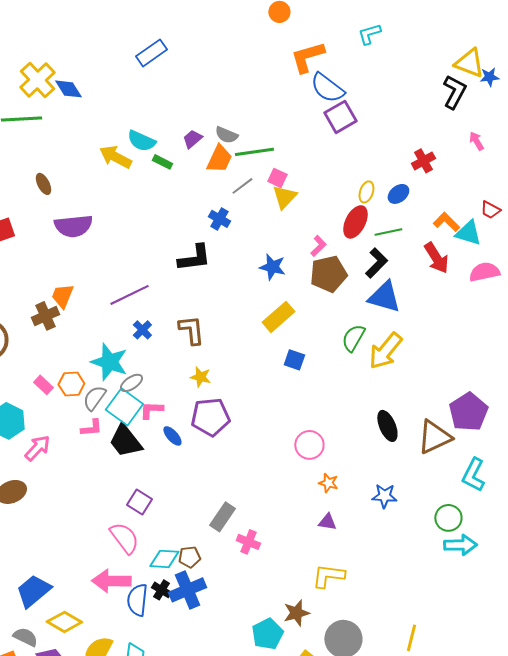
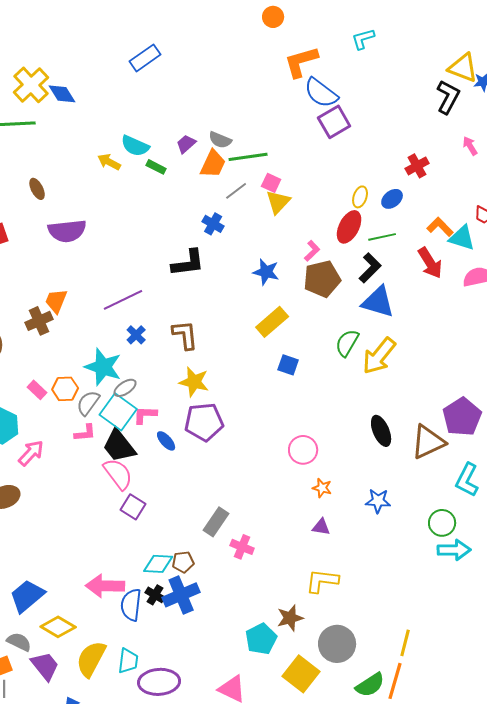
yellow arrow: (115, 157) -> (109, 162), size x0.7
yellow star: (200, 377) -> (194, 382), size x1.4
pink semicircle: (124, 538) -> (118, 474), moved

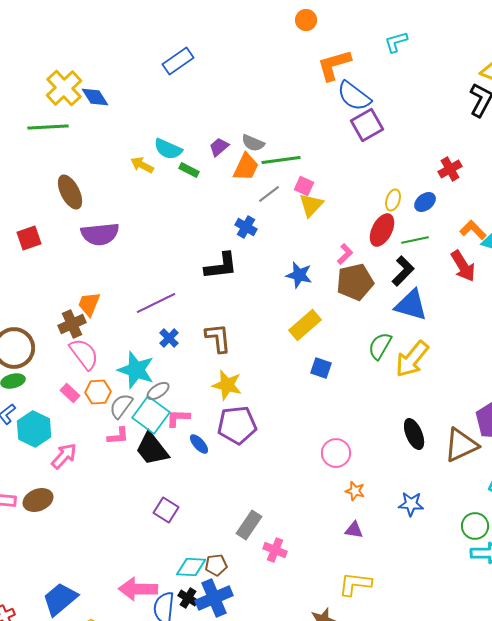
brown ellipse: (37, 189) -> (70, 192), size x1.6
pink semicircle: (118, 474) -> (84, 354), moved

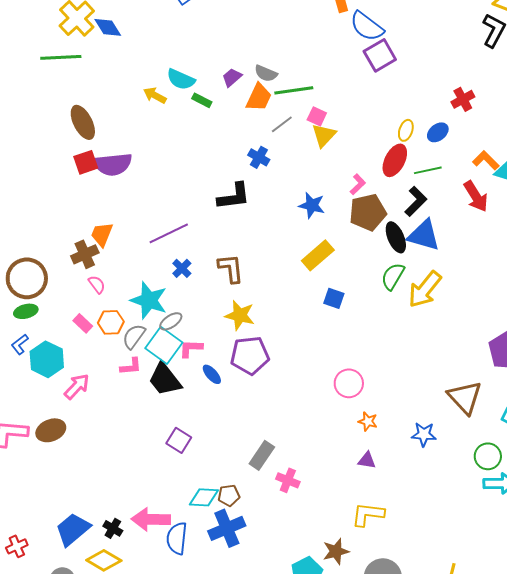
red square: (29, 238) -> (86, 162), moved
pink semicircle: (84, 354) -> (97, 284), size x0.6
black ellipse: (414, 434) -> (396, 237), moved
brown triangle: (461, 445) -> (465, 397), moved, turned -48
black cross: (188, 598) -> (113, 528), moved

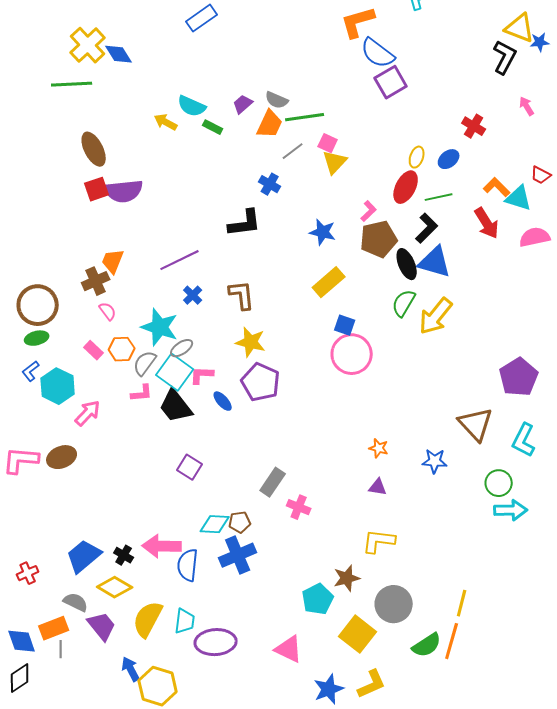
red cross: (463, 99) -> (474, 126), turned -30
purple pentagon: (250, 355) -> (261, 382), turned 30
pink circle: (349, 383) -> (352, 354), moved, size x1.4

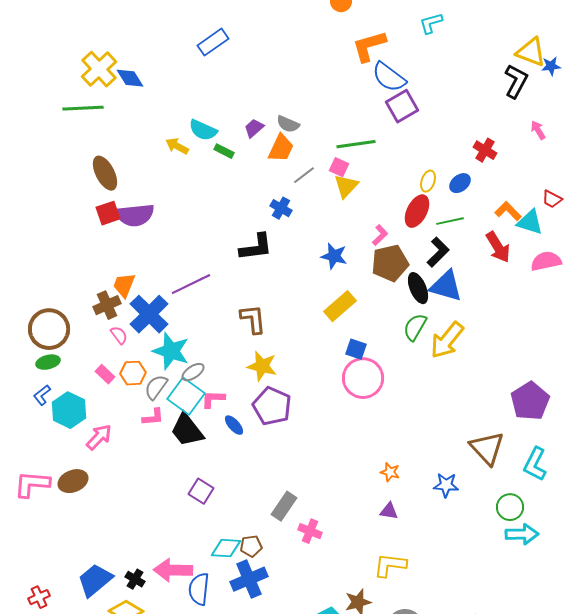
green line: (305, 117) -> (356, 144), moved
blue cross: (193, 295) -> (149, 314), moved, size x2.0

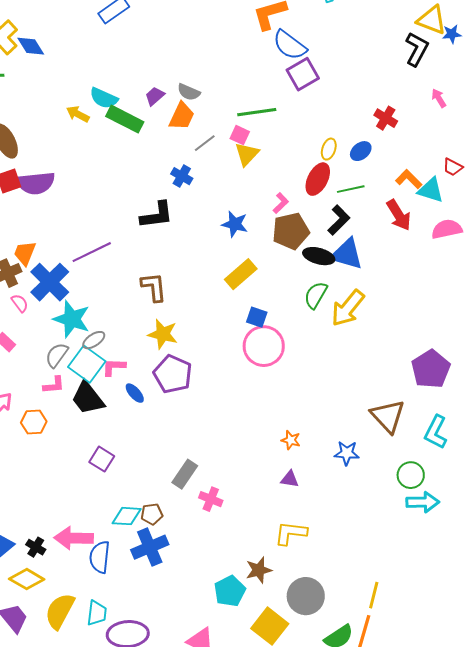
green rectangle: (224, 151) -> (125, 119), size x1.8
black ellipse: (418, 288) -> (319, 256), turned -52
orange hexagon: (133, 373) -> (34, 422), moved

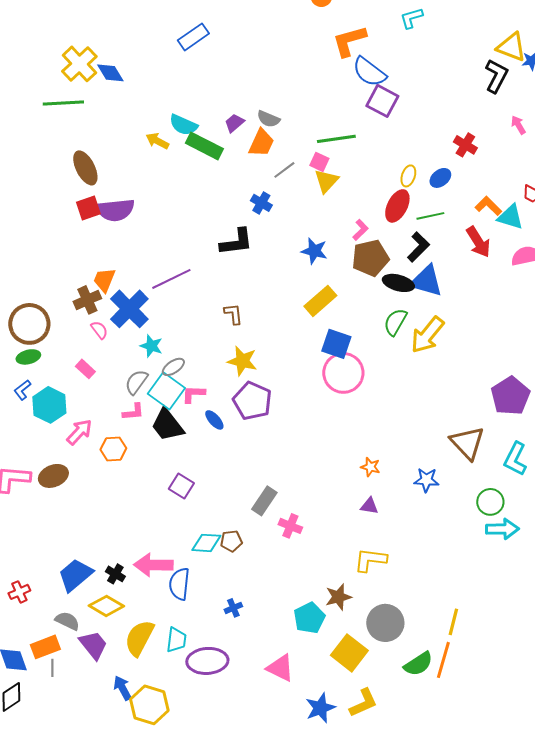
purple square: (303, 74) -> (382, 101), turned -32
brown L-shape: (154, 287) -> (233, 314), size x0.7
blue square: (257, 317) -> (336, 344), size x1.4
cyan star: (72, 319) -> (151, 346), size x0.6
blue cross: (150, 547) -> (233, 608), moved, size x0.5

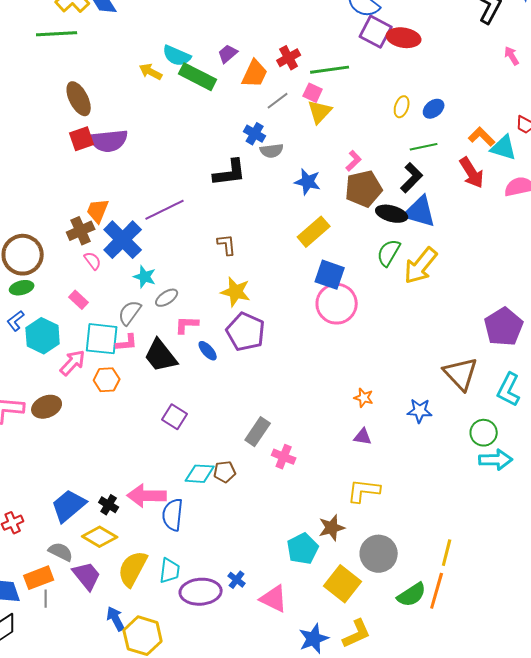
gray semicircle: (268, 119) -> (272, 151), moved, turned -30
red cross: (465, 145) -> (289, 58), moved, turned 30
red ellipse: (397, 206) -> (404, 38), moved, turned 72
cyan square: (166, 391) -> (102, 339), moved, turned -30
blue cross: (233, 608) -> (237, 580), moved, turned -30

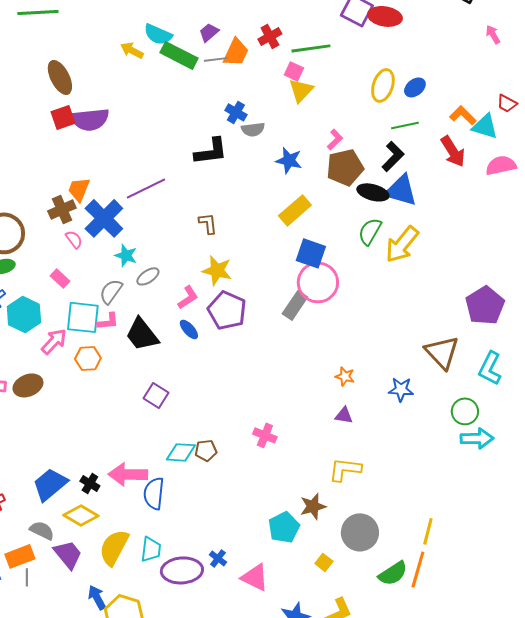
gray line: (278, 101) -> (216, 59), moved, turned 30
yellow ellipse: (402, 107) -> (383, 85), size x1.5
pink L-shape: (187, 325) -> (188, 297), moved, turned 145
gray rectangle: (258, 432) -> (295, 305), moved
yellow square: (343, 584) -> (324, 562), size x0.5

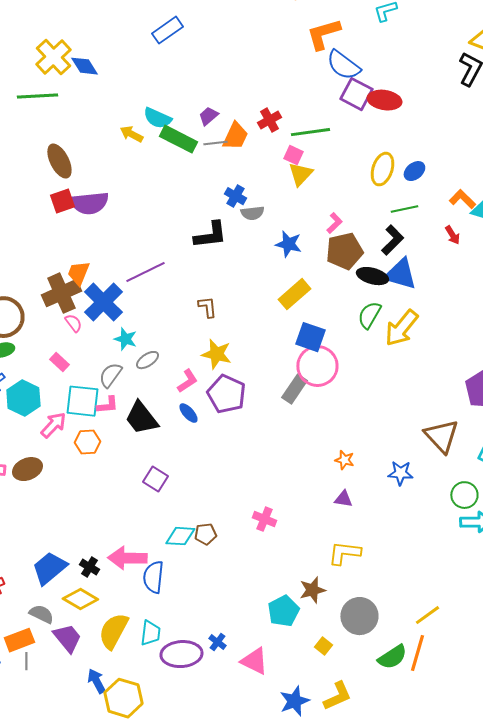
red arrow: (453, 151) -> (452, 235), size x0.6
brown cross: (62, 209) -> (61, 293), size x1.4
yellow line: (428, 531) -> (427, 615), turned 40

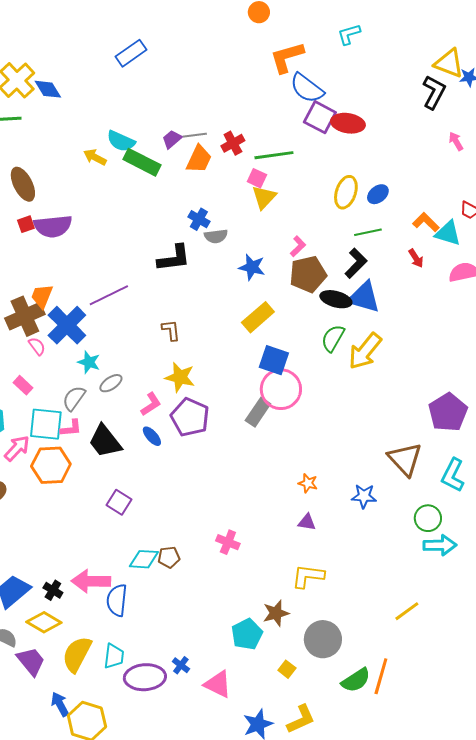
gray line: (215, 143) -> (195, 135), moved
red square: (62, 201) -> (26, 224), size x0.7
orange hexagon: (87, 442) -> (51, 465), size x1.5
yellow line: (427, 615) -> (407, 611), moved

